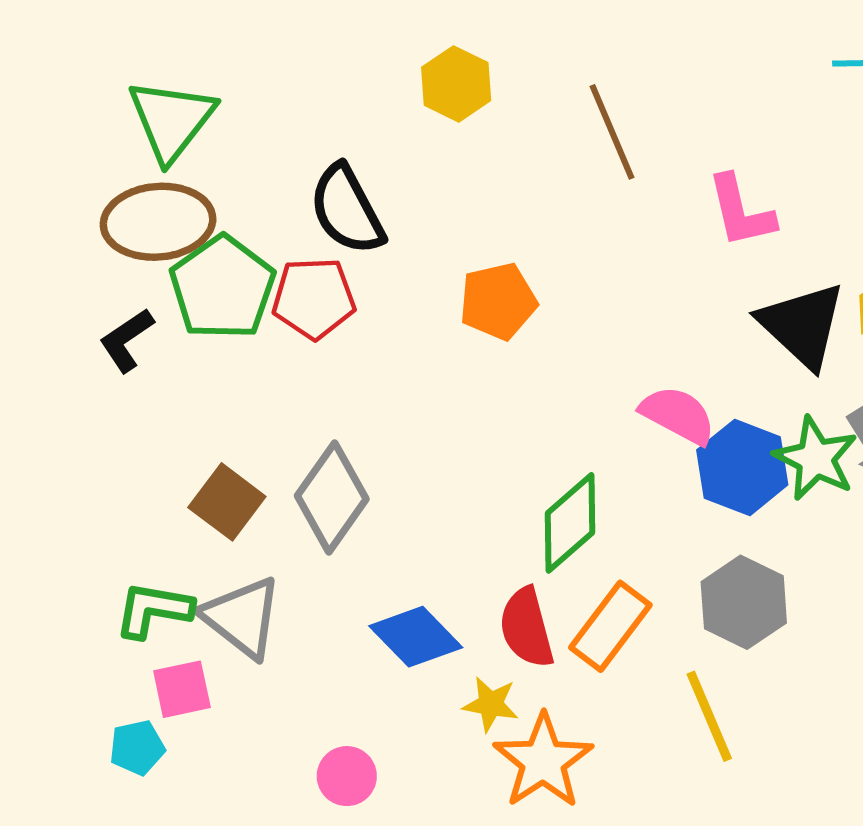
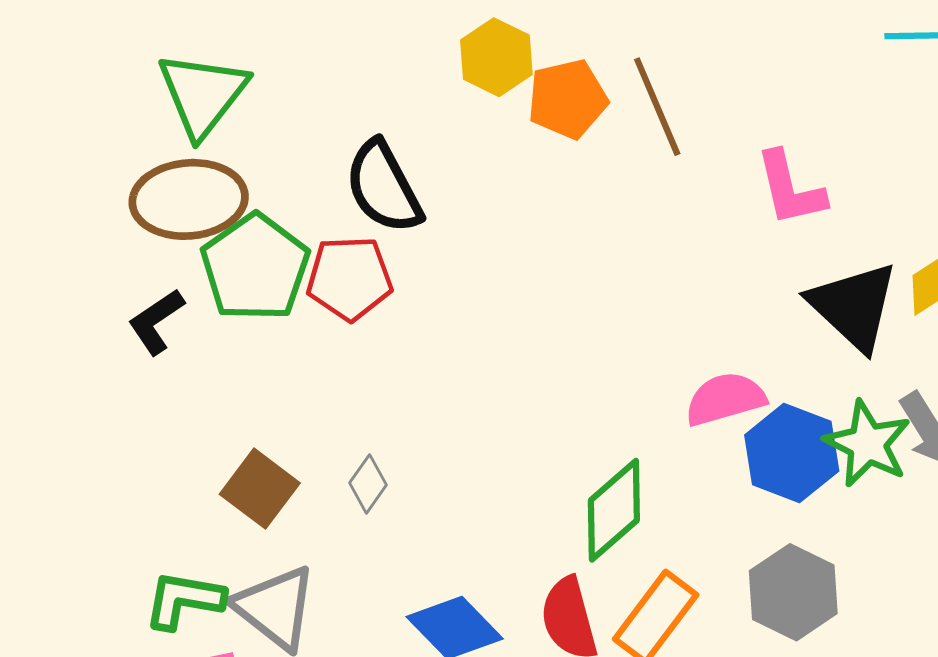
orange pentagon: (498, 301) -> (567, 99), moved
pink semicircle: (678, 415) -> (725, 399), turned -44
gray diamond: (332, 497) -> (368, 484), size x0.5

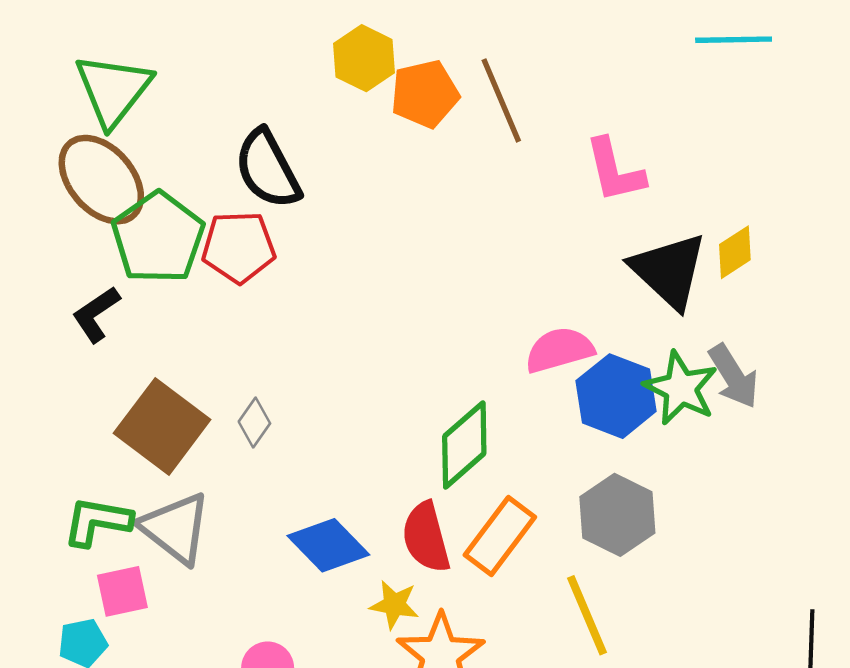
brown ellipse: (189, 199) -> (101, 180), turned 54
black L-shape: (156, 322) -> (96, 314), moved
brown square: (260, 489) -> (162, 426), size x1.4

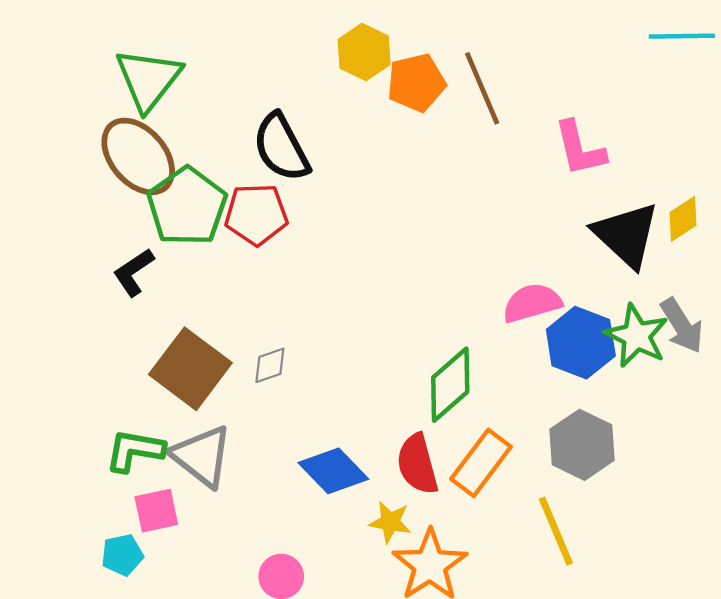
gray diamond: (254, 422) -> (270, 365), turned 36

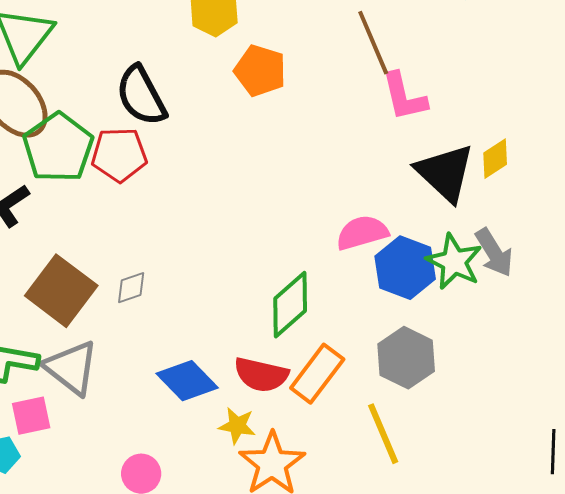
orange pentagon: (416, 83) -> (260, 71), moved, turned 30
brown line: (482, 88) -> (373, 43), moved
red semicircle: (417, 464) -> (261, 375), turned -62

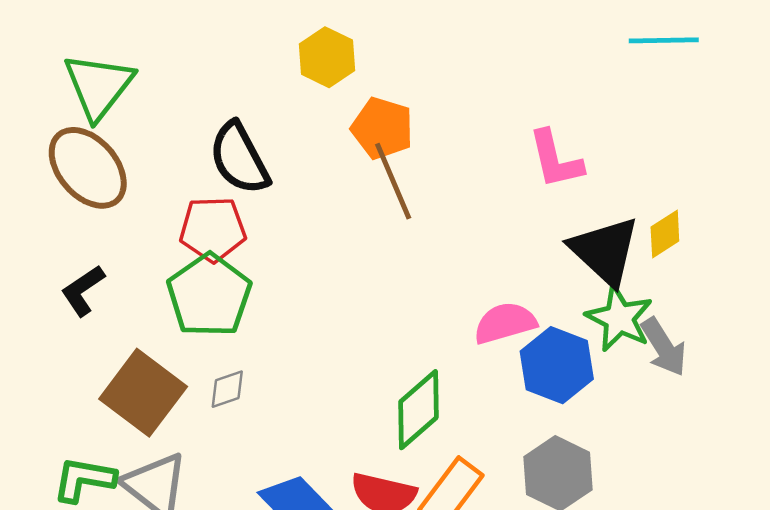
brown line: (373, 43) -> (393, 181), moved
green pentagon: (58, 148) -> (209, 295), moved
green star: (454, 262) -> (619, 318), moved

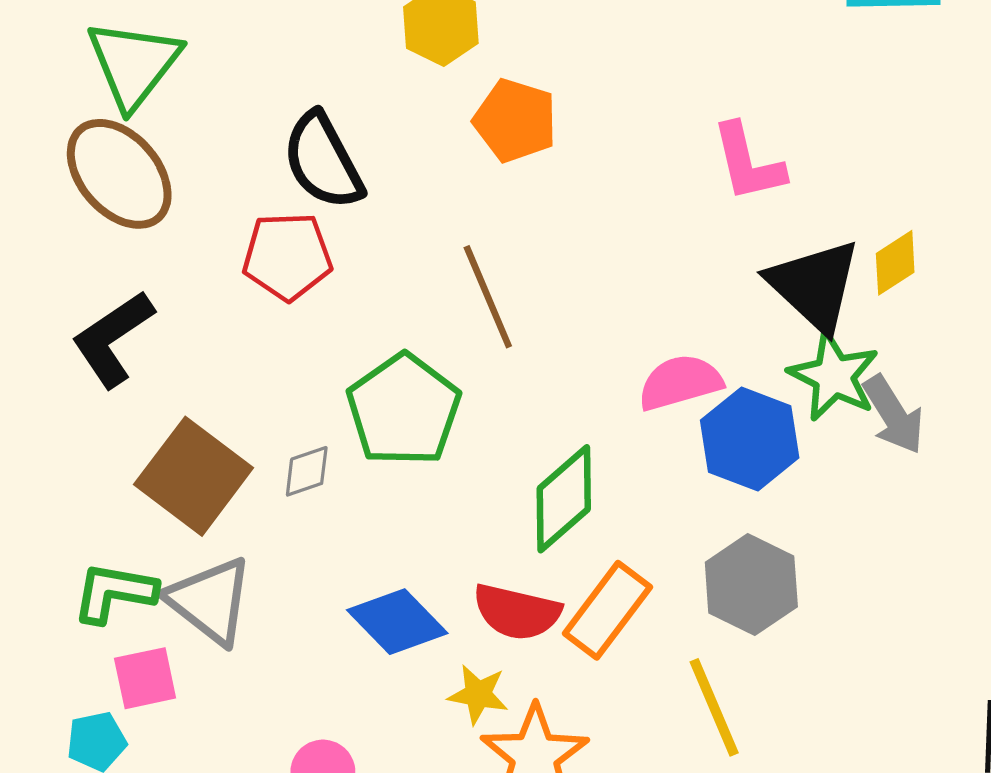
brown line: (393, 181) -> (488, 297), moved
black L-shape: (83, 291) -> (113, 339), size x1.4
green pentagon: (209, 295) -> (404, 410), moved

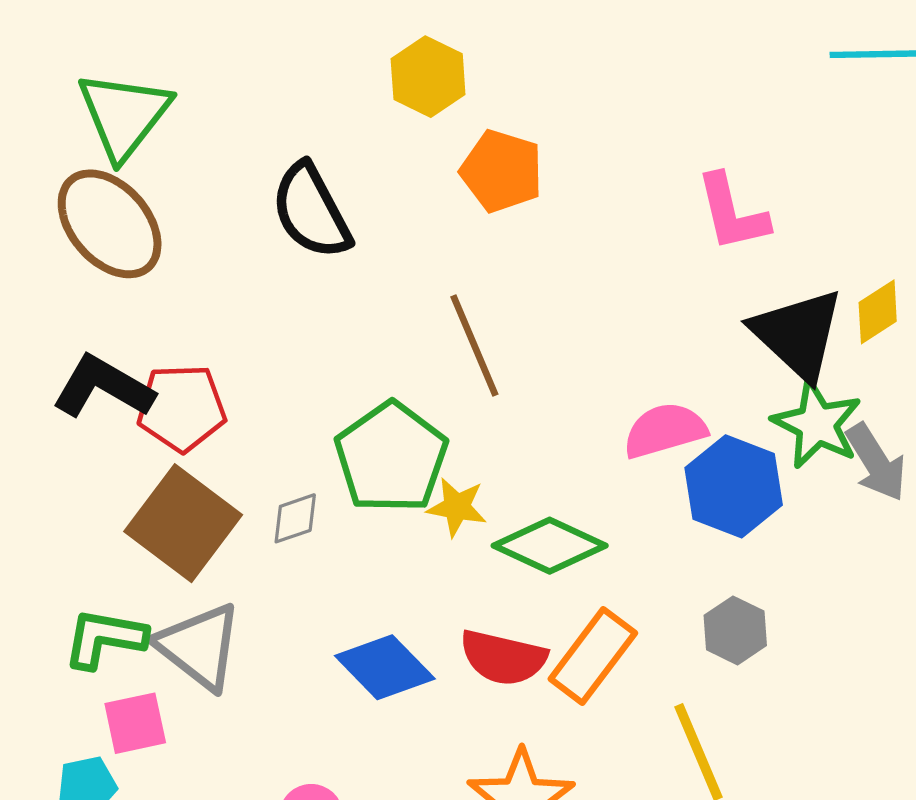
red pentagon: (287, 256) -> (182, 408), moved
black L-shape: (113, 339) -> (103, 387), turned 64
green diamond: (564, 499) -> (550, 546), turned 66
gray hexagon: (751, 584) -> (735, 630), size x0.7
yellow star: (478, 694) -> (457, 507), moved

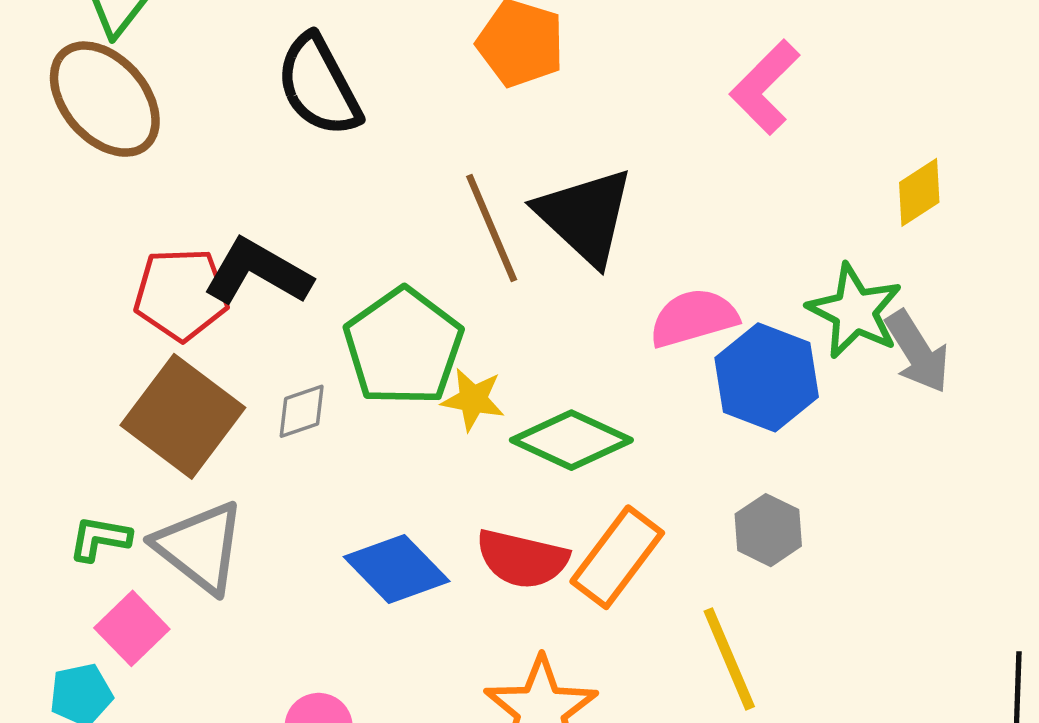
pink L-shape: (732, 213) -> (765, 87), turned 58
black triangle: (798, 334) -> (585, 216), moved
black L-shape: (103, 387) -> (258, 272), moved
green L-shape: (105, 638) -> (100, 539), size x0.7
pink square: (135, 723) -> (132, 628), turned -32

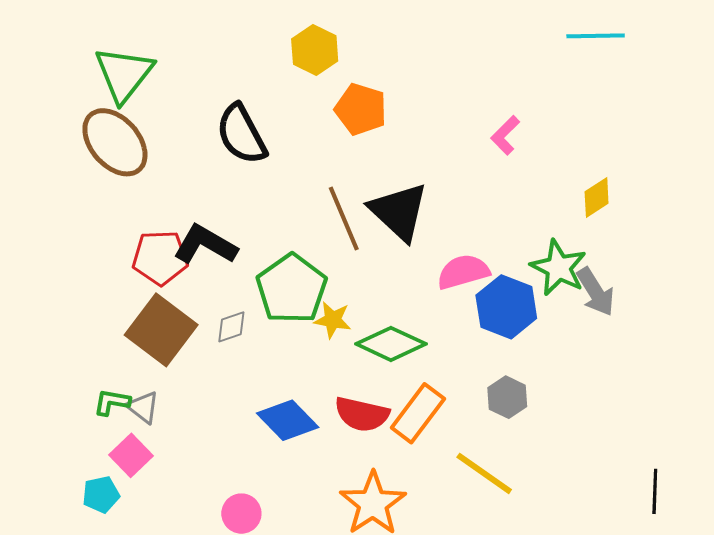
pink L-shape: (765, 87) -> (505, 135), size x0.7
gray triangle: (200, 547) -> (143, 407), moved, size x0.6
yellow line: (729, 659) -> (484, 473), turned -32

